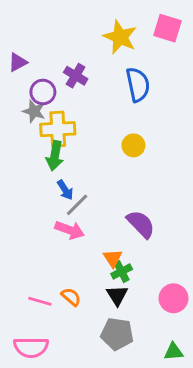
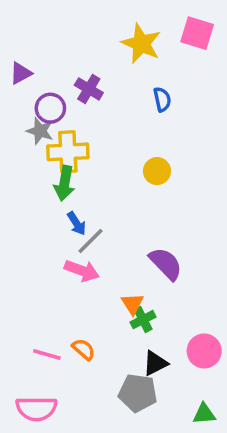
blue semicircle: (138, 85) -> (162, 99), size x0.6
black triangle: (117, 295) -> (155, 363), moved, turned 35

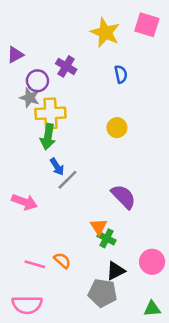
pink arrow: (82, 271) -> (24, 202), moved
green cross: (143, 320) -> (106, 238), turned -36

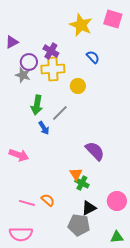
blue semicircle: (121, 74) -> (93, 57), turned -32
yellow cross: (50, 113) -> (53, 69), moved
yellow circle: (117, 128) -> (78, 86), moved
gray line: (67, 180) -> (60, 113), moved

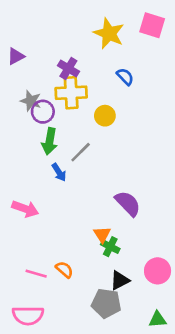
purple circle: (29, 62) -> (43, 112), moved

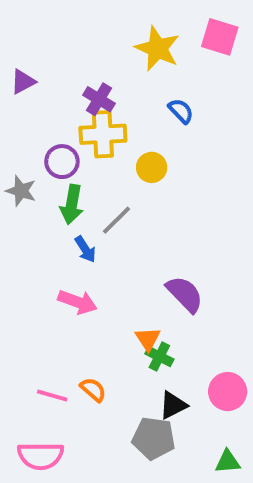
gray star: (31, 101) -> (21, 191), moved
pink arrow: (25, 209) -> (78, 302), moved

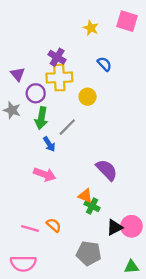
yellow star: (157, 49) -> (91, 28), size x0.6
purple triangle: (23, 82) -> (18, 74), moved, turned -42
orange triangle: (148, 339) -> (85, 196), turned -35
black triangle: (173, 405) -> (115, 227), moved

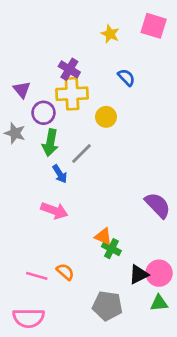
purple semicircle: (107, 170) -> (158, 205), moved
green triangle: (131, 267) -> (159, 303), moved

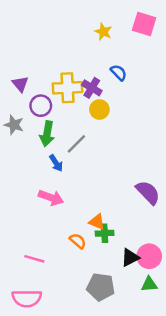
purple cross: (69, 69) -> (92, 88), moved
green cross: (111, 249) -> (105, 233), turned -30
orange semicircle: (65, 272) -> (78, 241), moved

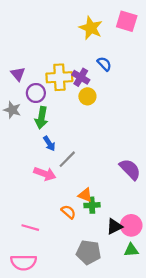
yellow star: (103, 32) -> (91, 28), size x1.5
gray line: (76, 144) -> (67, 159), moved

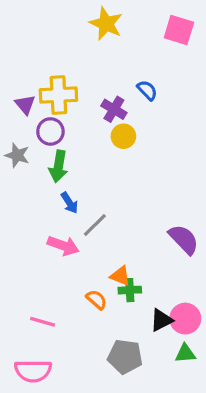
yellow star: (91, 28) -> (106, 24), moved
yellow cross: (59, 77) -> (58, 95), moved

